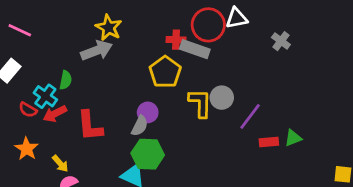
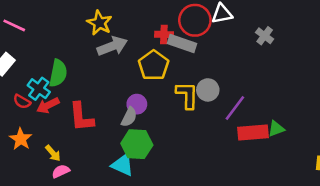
gray arrow: (97, 50) -> (112, 46), moved
green semicircle: (66, 80) -> (58, 73), size x1.5
red rectangle: (269, 142) -> (253, 133), size x1.6

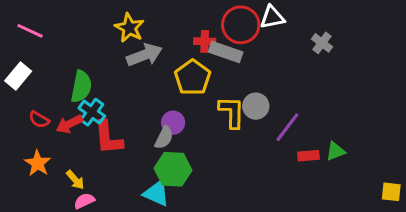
cyan cross: (39, 89) -> (92, 112), moved
red rectangle: (253, 133) -> (308, 156), size x0.6

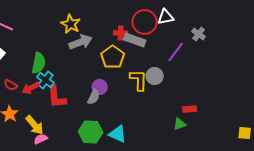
purple line: (287, 127) -> (176, 52), moved
green triangle: (336, 151) -> (180, 124), moved
green hexagon: (173, 169) -> (91, 132), moved
yellow arrow: (75, 180) -> (35, 125), size x1.5
cyan triangle: (156, 193) -> (118, 134), moved

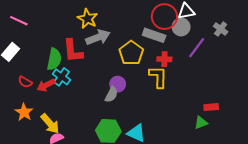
red cross: (121, 33) -> (164, 59), moved
gray circle: (155, 76) -> (181, 27), moved
red L-shape: (57, 97) -> (73, 51), moved

